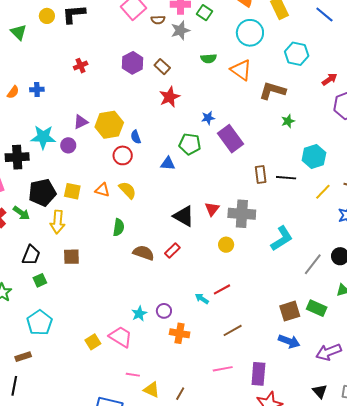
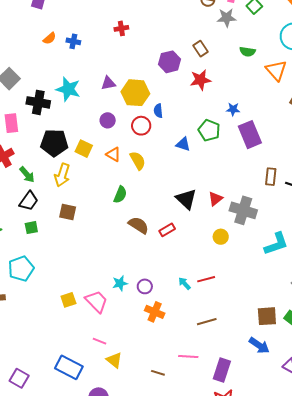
purple hexagon: (133, 63) -> (170, 62), moved
purple circle: (68, 145) -> (108, 120), moved
green arrow: (21, 213) -> (27, 175), moved
brown line: (180, 394) -> (158, 373), moved, turned 64

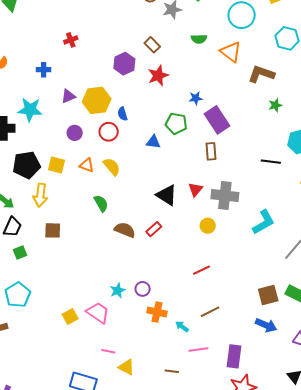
blue cross: (73, 41) -> (44, 70), moved
brown rectangle: (271, 177) -> (211, 151), moved
green semicircle: (120, 195) -> (101, 203), turned -42
cyan arrow: (184, 283) -> (182, 327), moved

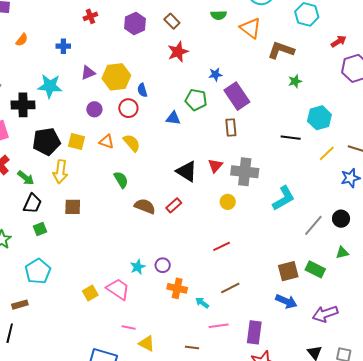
purple hexagon: (124, 64) -> (135, 24), moved

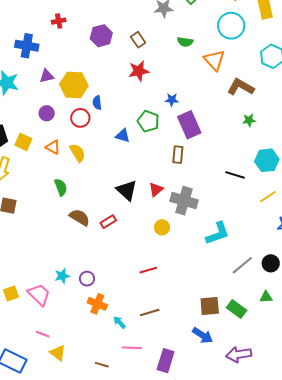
blue cross: (63, 46) -> (27, 46), size x1.6

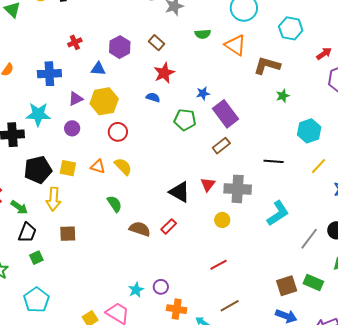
blue semicircle: (97, 103) -> (153, 97), moved, turned 128
purple circle: (47, 113) -> (72, 128), moved
blue triangle: (123, 136) -> (98, 69), moved
brown rectangle: (178, 155) -> (221, 146), turned 60
black line: (235, 175) -> (274, 161), moved

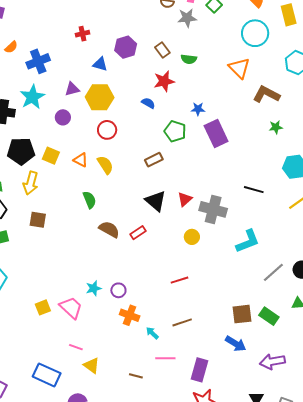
green semicircle: (203, 34) -> (189, 59), moved
blue cross: (49, 74) -> (38, 61), moved, turned -30
cyan star: (38, 114) -> (32, 97), turned 30
brown rectangle: (221, 146) -> (154, 160), moved

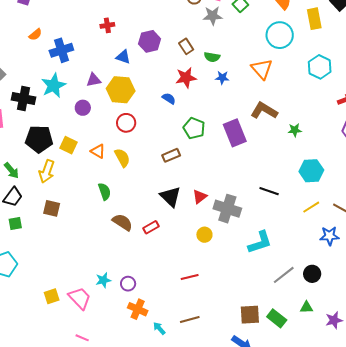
brown L-shape: (266, 94) -> (264, 111), moved
blue star: (198, 109) -> (222, 78), moved

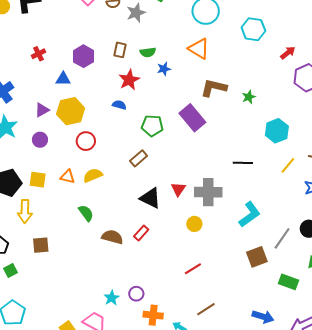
brown rectangle: (186, 46) -> (120, 50), turned 63
yellow semicircle: (122, 158) -> (93, 175), turned -66
brown square: (250, 315) -> (257, 257), moved

